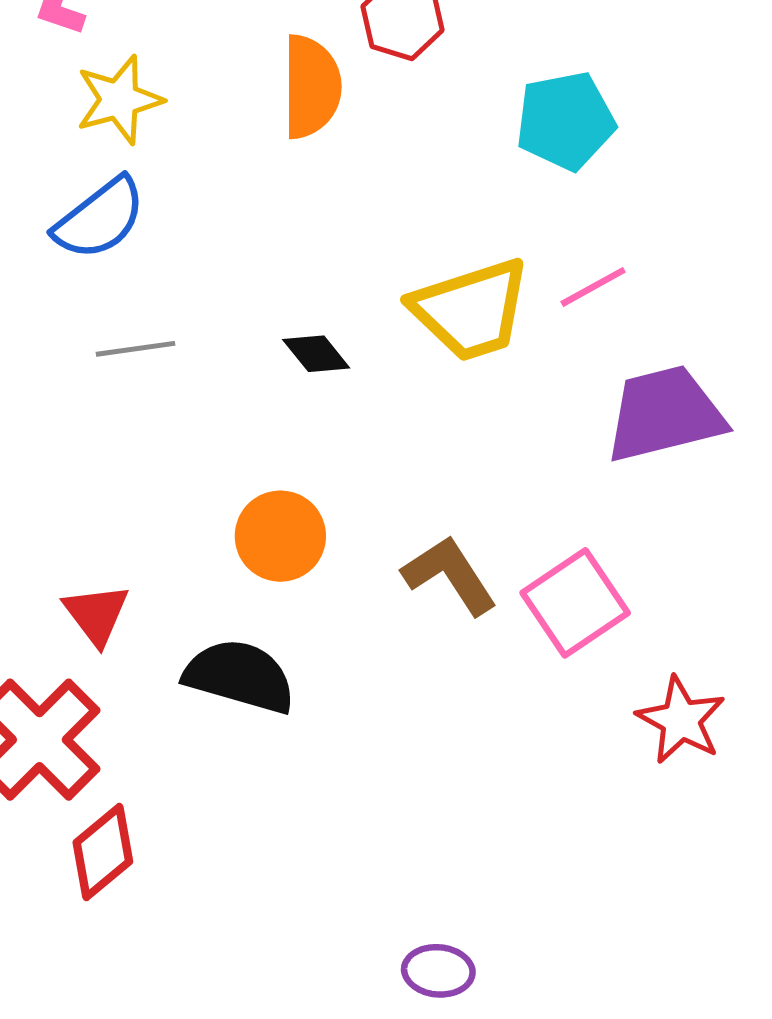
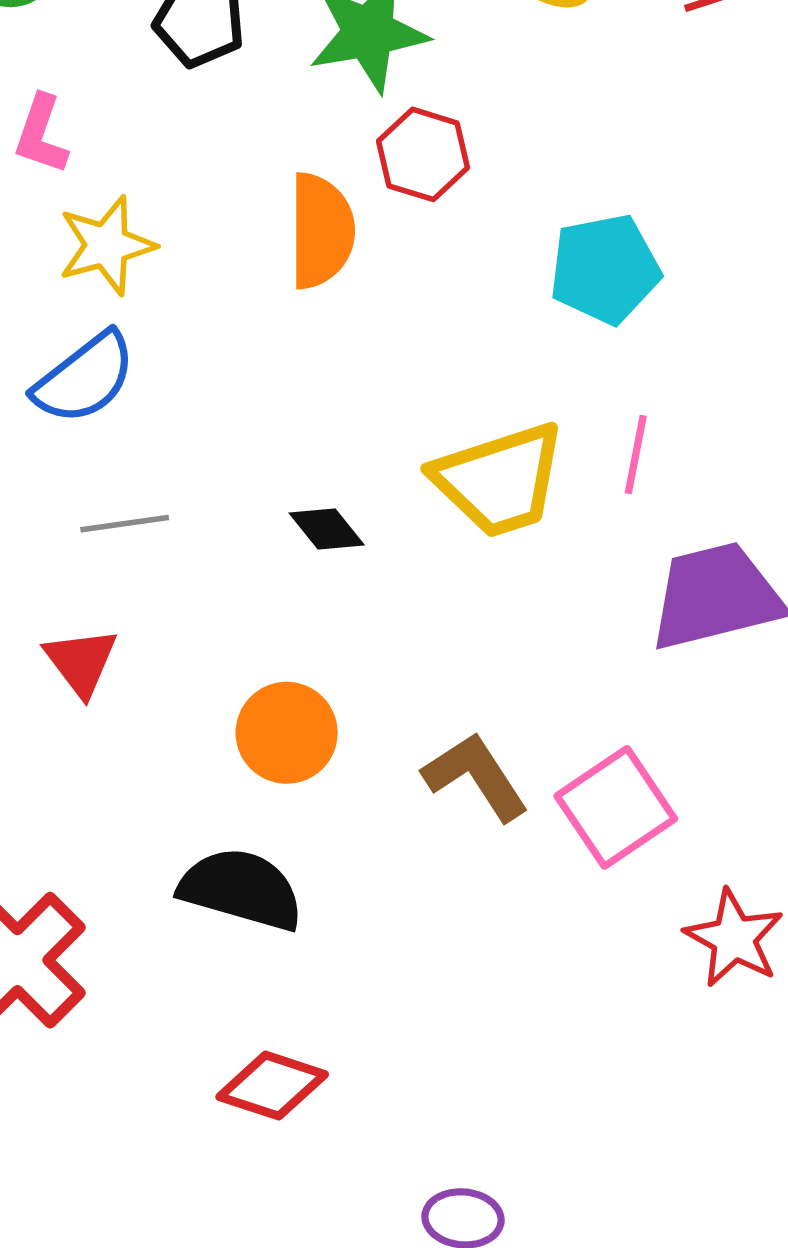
pink line: (593, 287) -> (636, 455), turned -50
red triangle: (96, 614) -> (81, 662), moved
red diamond: (103, 852) -> (272, 1086), moved, turned 58

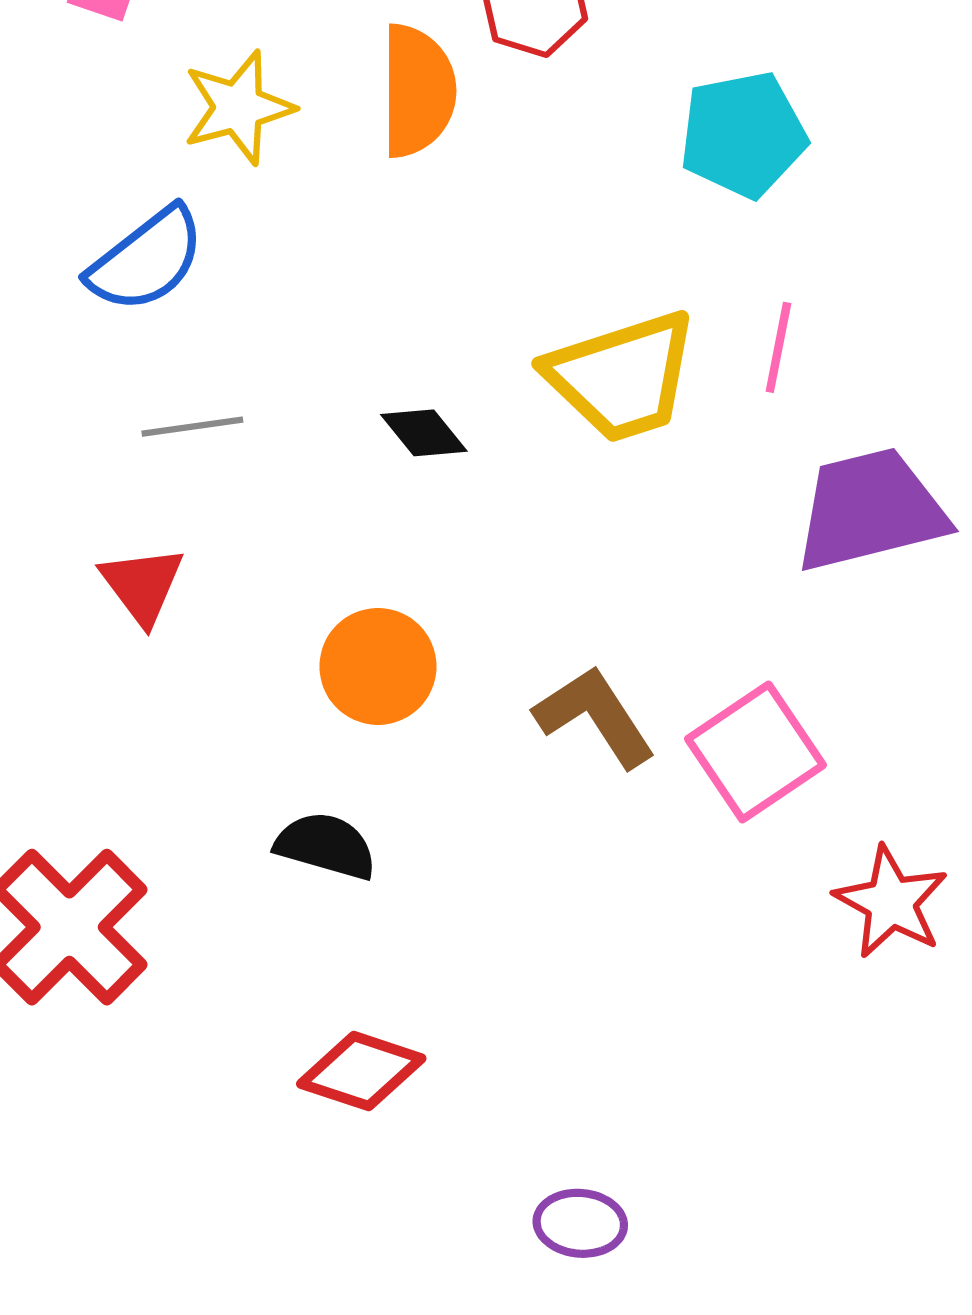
yellow star: (107, 245) -> (238, 108), moved
black semicircle: (241, 889) -> (326, 846), size x0.7

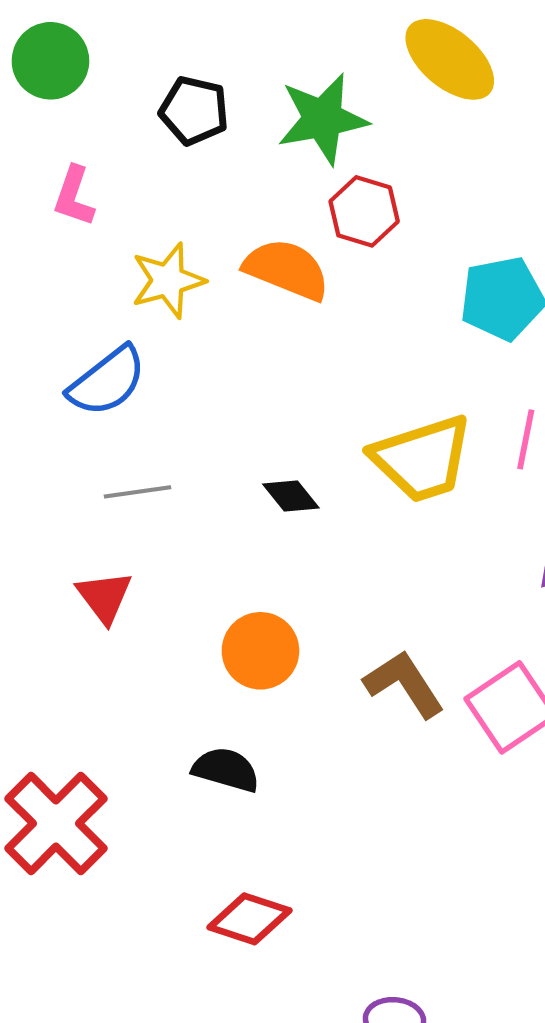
orange semicircle: (418, 91) -> (287, 269), turned -68

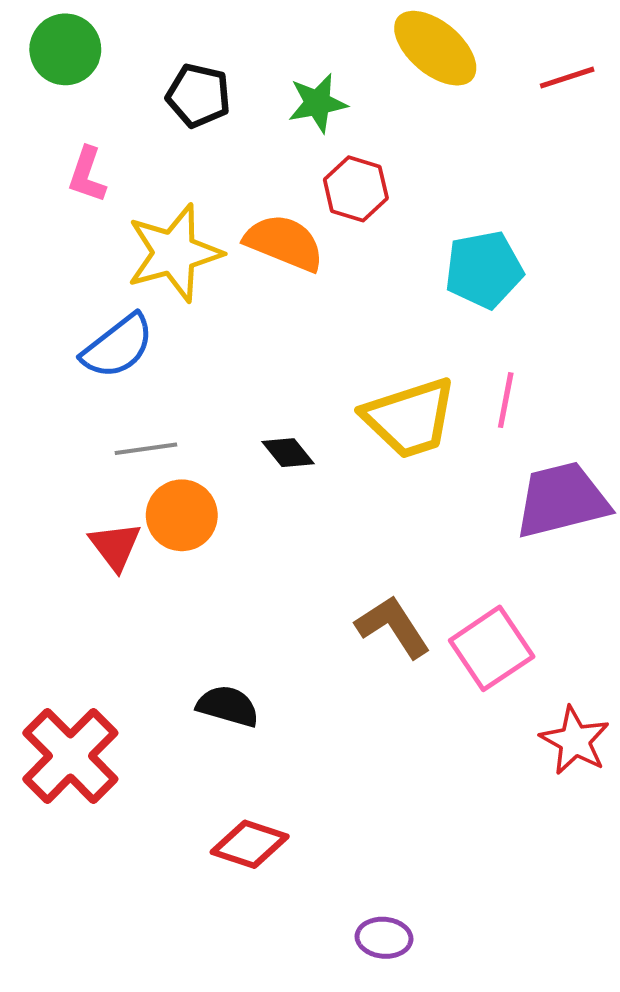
green star: (323, 119) -> (317, 103), size x0.7
yellow star: (168, 280) -> (174, 253), size x1.4
orange circle: (260, 651) -> (182, 515), moved

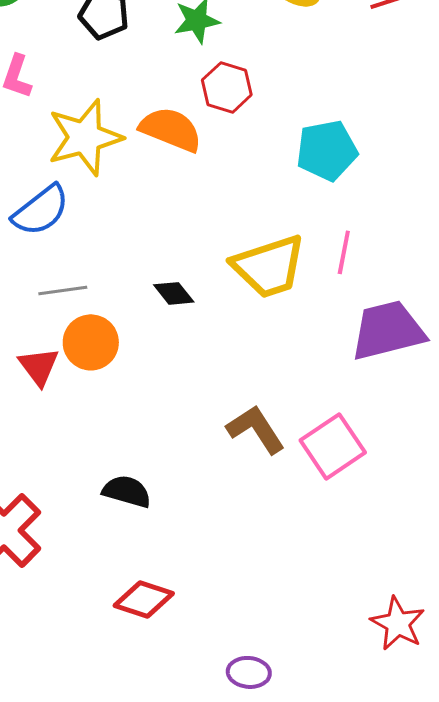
red star: (575, 741) -> (398, 623), moved

